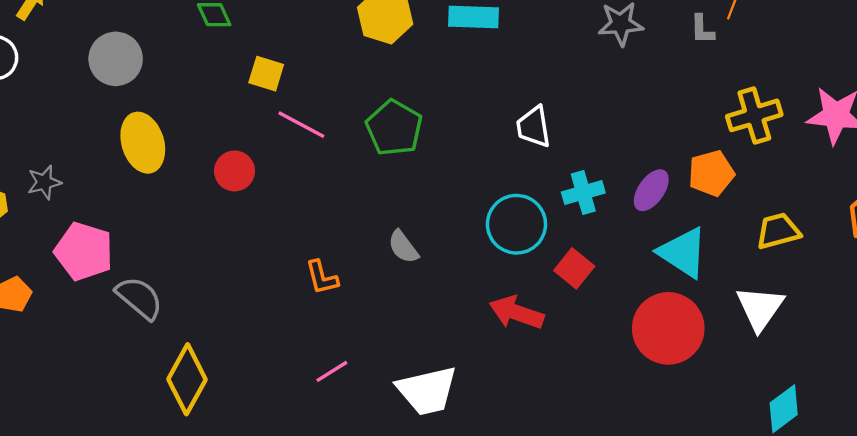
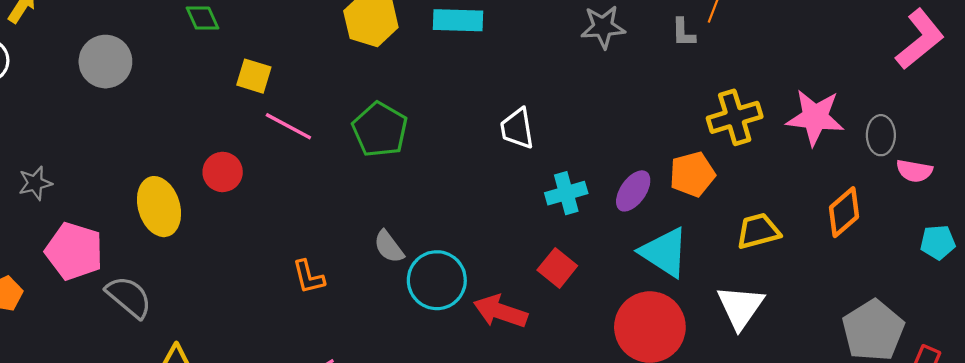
yellow ellipse: (143, 143) -> (159, 207), moved
cyan circle: (516, 224) -> (437, 280), moved

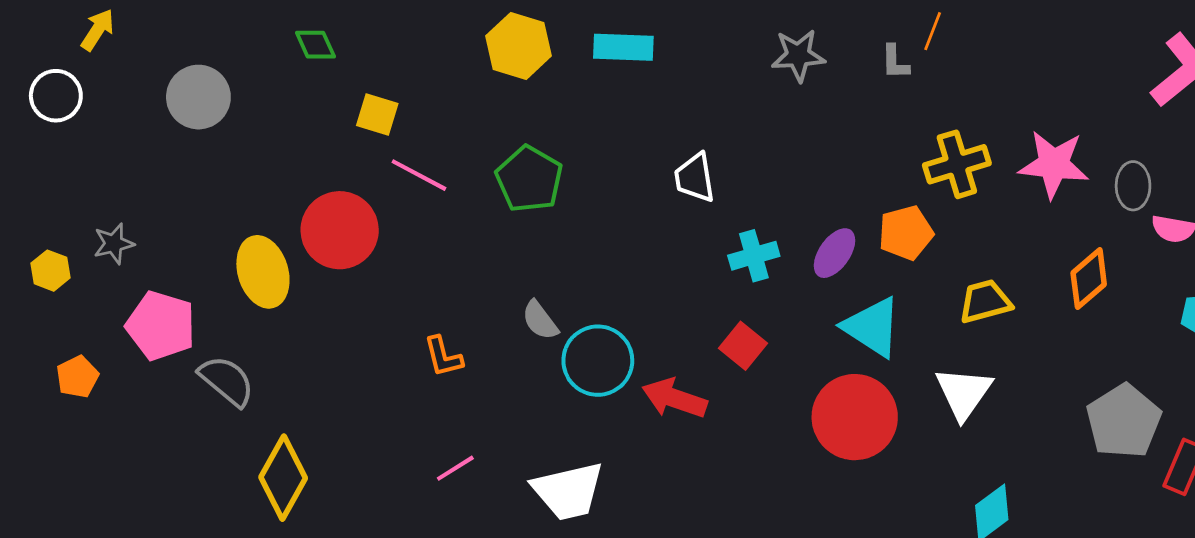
red circle: (223, 172) -> (340, 230), size x1.6

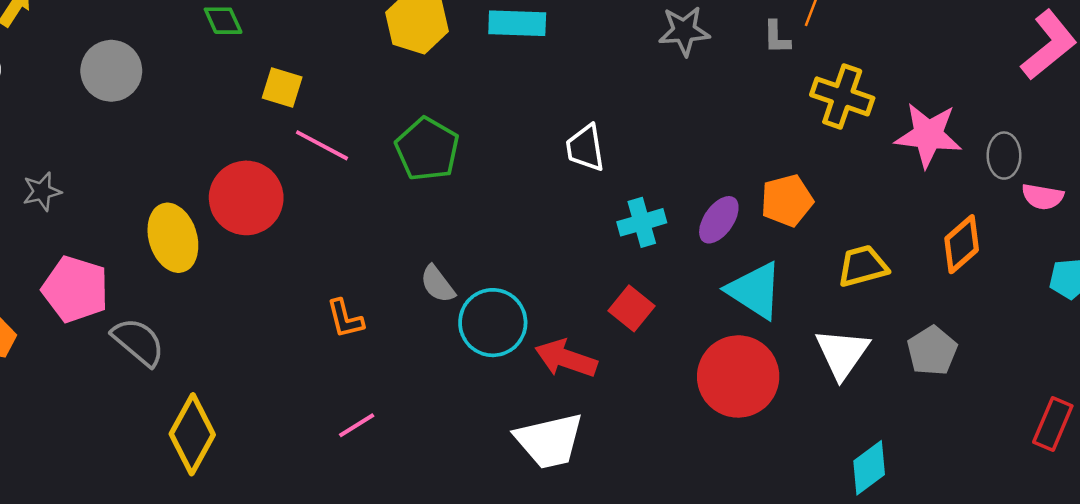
yellow cross: (957, 164) -> (842, 96), moved, turned 36
gray star: (114, 244) -> (42, 192), moved
gray pentagon: (1124, 421) -> (932, 351), moved, size x0.7
white trapezoid: (568, 491) -> (549, 441), moved

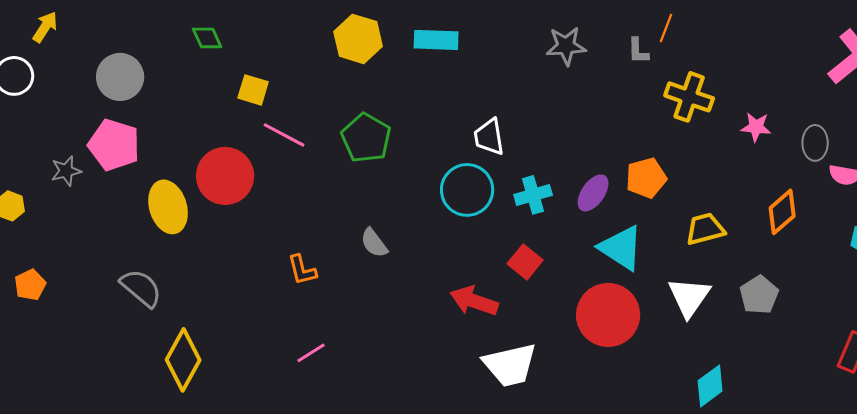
pink star: (928, 135) -> (756, 127), size x0.6
pink pentagon: (75, 289) -> (114, 145), moved
cyan circle: (493, 323) -> (467, 190), moved
white trapezoid: (549, 441) -> (510, 365), moved

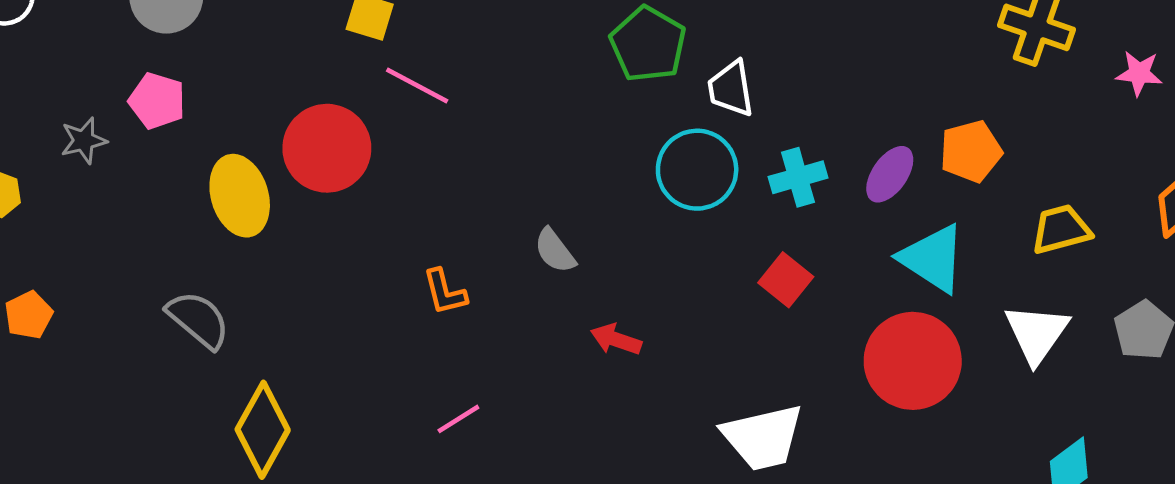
green pentagon: (366, 138) -> (648, 44), moved
pink pentagon: (114, 145) -> (157, 101), size x0.7
red arrow: (474, 301) -> (616, 339), moved, size x0.7

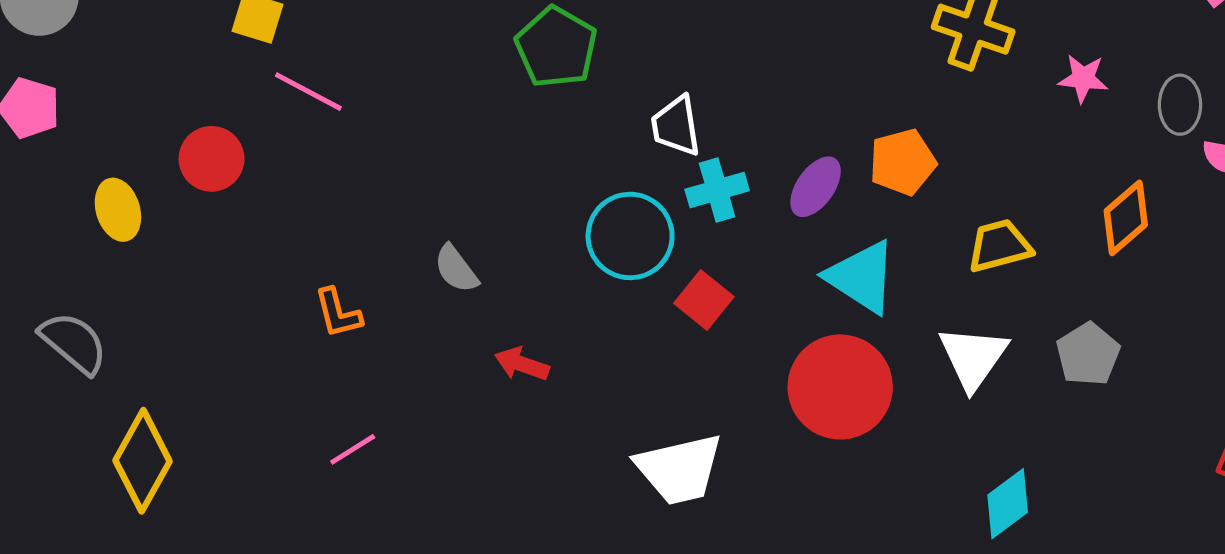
white trapezoid: (731, 89) -> (676, 126), moved
red circle: (327, 148) -> (212, 159), size x0.7
cyan circle: (697, 170) -> (630, 236), moved
yellow ellipse: (240, 196) -> (118, 210), size x0.7

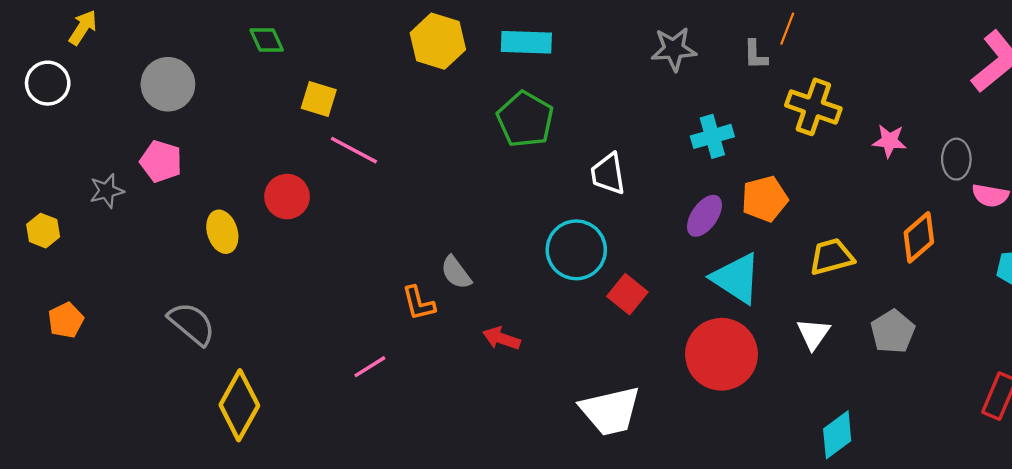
cyan cross: (717, 190) -> (712, 136), moved
orange L-shape: (338, 313) -> (419, 303), moved
white triangle: (973, 357) -> (813, 334), size x0.7
pink line: (353, 449) -> (370, 367), moved

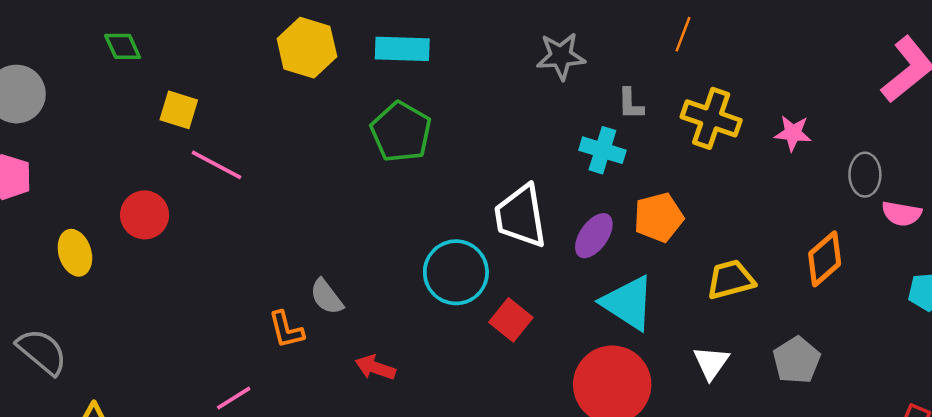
gray L-shape: (756, 55) -> (631, 104), moved
cyan cross: (712, 136) -> (602, 150), turned 33
pink star: (889, 141) -> (793, 133), moved
white trapezoid: (608, 174) -> (521, 216), moved, size x1.4

